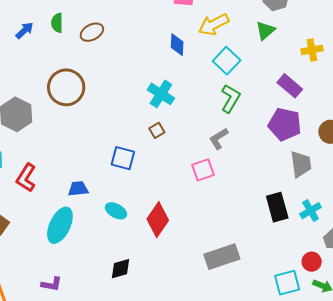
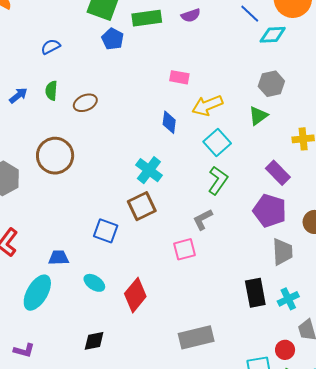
brown square: (157, 130) -> (142, 206), size x1.8

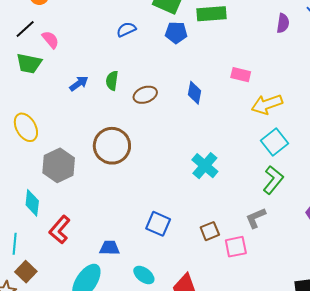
purple semicircle: (191, 15) -> (283, 23), moved, turned -66
blue pentagon: (113, 39) -> (176, 33), turned -30
blue semicircle: (51, 47) -> (126, 29), moved
blue diamond: (169, 122) -> (194, 93), moved
brown square: (142, 206) -> (210, 231), moved, size x0.7

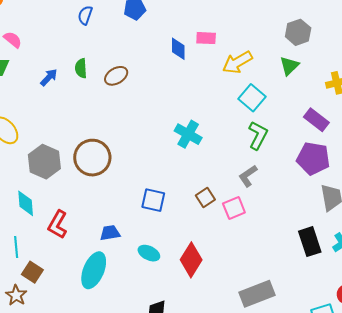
blue semicircle: (126, 29) -> (85, 15), turned -36
blue diamond: (194, 93) -> (178, 49), moved
brown circle: (112, 146) -> (92, 158), moved

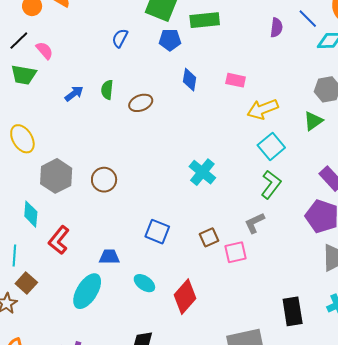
blue diamond: (178, 49) -> (190, 80), moved
brown circle: (92, 158) -> (104, 180), size x0.7
black rectangle: (310, 242) -> (293, 311), moved

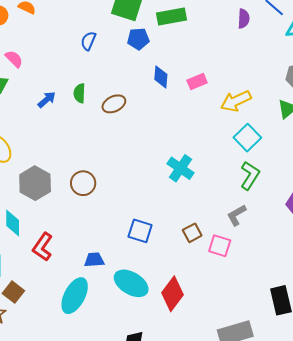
pink rectangle: (236, 80) -> (197, 82), moved, turned -30
pink square: (236, 252) -> (220, 246), turned 35
cyan ellipse: (144, 283) -> (131, 283), size x1.6

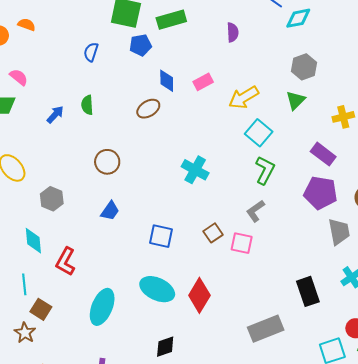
purple semicircle: (244, 19) -> (233, 32), moved
brown ellipse: (114, 104) -> (148, 109), moved
gray hexagon: (35, 183) -> (52, 199), size x0.7
brown circle: (83, 183) -> (107, 162), moved
blue trapezoid: (94, 260) -> (110, 211), moved, turned 135

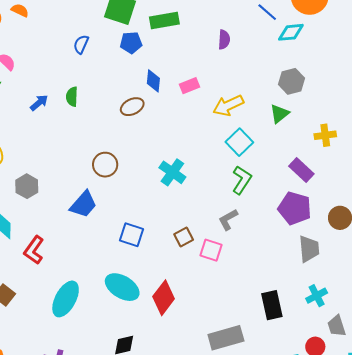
brown circle: (107, 162) -> (105, 165), moved
blue trapezoid: (110, 211) -> (83, 204), size x1.4

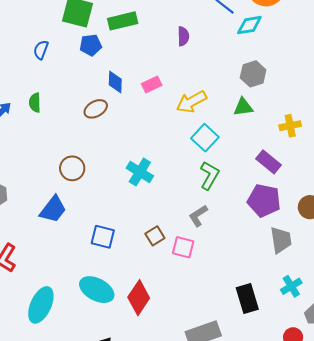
green triangle: (280, 114) -> (243, 107), turned 35

